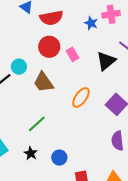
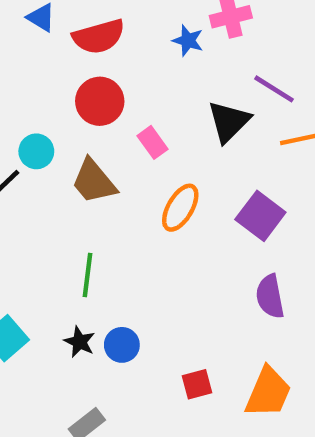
pink rectangle: (73, 54) -> (153, 142), moved
green line: (37, 124) -> (87, 275), turned -36
blue circle: (59, 158) -> (122, 345), moved

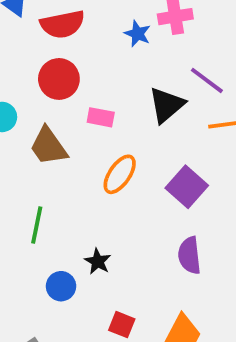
pink rectangle: (153, 142) -> (101, 117), turned -48
black star: (80, 342) -> (98, 261), moved
red square: (197, 384) -> (122, 325), turned 32

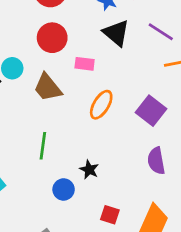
black triangle: (166, 105) -> (116, 33), moved, turned -36

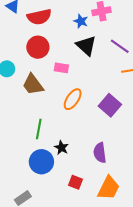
green line: (43, 146) -> (39, 129), moved
purple semicircle: (156, 161) -> (100, 153), moved
blue circle: (64, 189) -> (41, 162), size x1.5

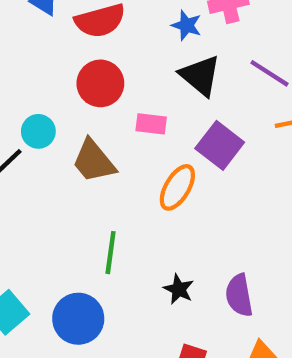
purple square: (110, 105) -> (220, 145), moved
black star: (61, 148) -> (179, 289), moved
blue circle: (41, 162) -> (78, 319), moved

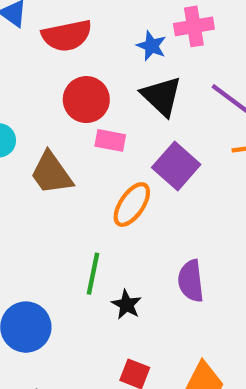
red circle: (100, 83) -> (86, 100), moved
green line: (111, 253) -> (93, 274), moved
purple semicircle: (239, 295) -> (191, 281), moved

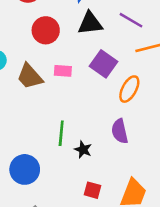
black triangle: (162, 96) -> (90, 23), turned -44
pink rectangle: (110, 140) -> (63, 71), moved
orange ellipse: (132, 205) -> (129, 89), moved

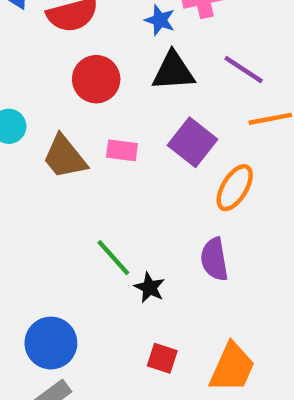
green line: (61, 133) -> (113, 258), turned -50
blue circle: (25, 169) -> (51, 343), moved

